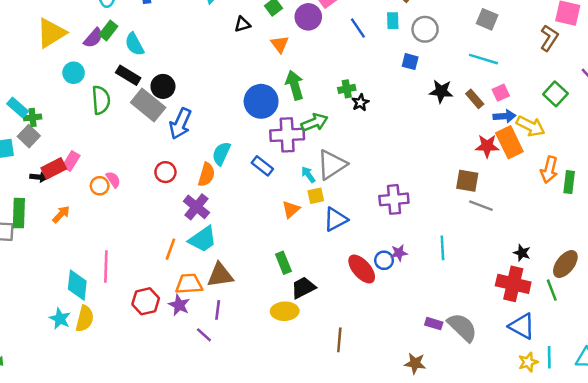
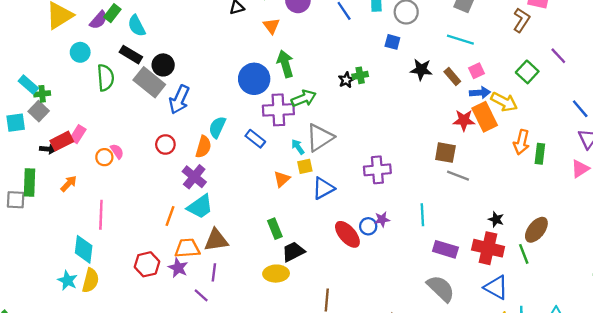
green cross: (347, 89) -> (360, 75), moved
pink line: (106, 266) -> (101, 215), moved
purple rectangle: (434, 324) -> (445, 249), moved, size x1.5

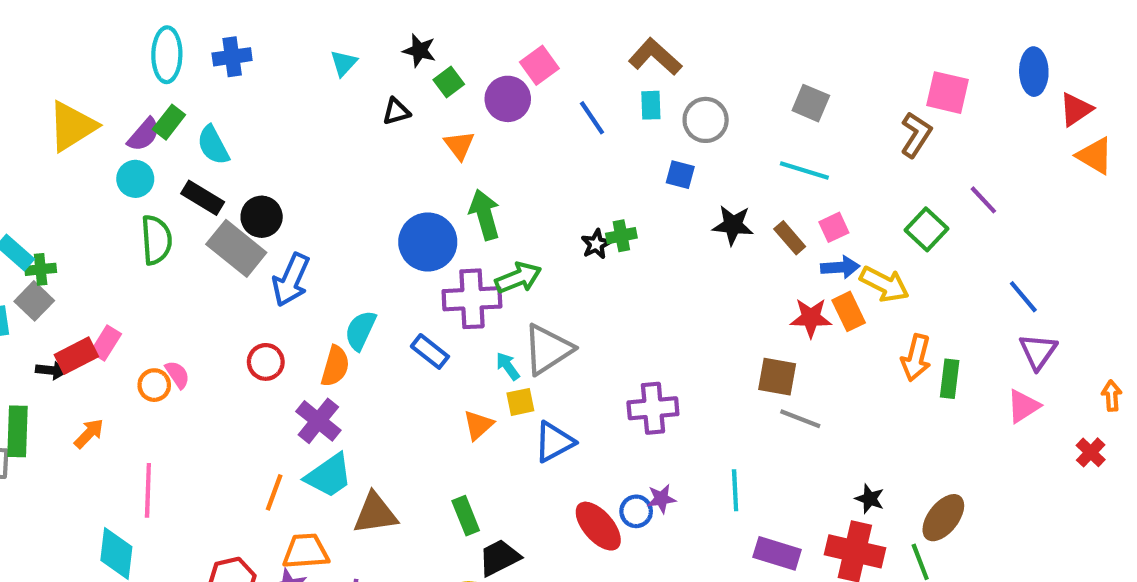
cyan circle: (80, 52) -> (135, 179), moved
orange rectangle: (485, 117) -> (849, 311), size x0.7
brown triangle: (216, 240) -> (375, 513), moved

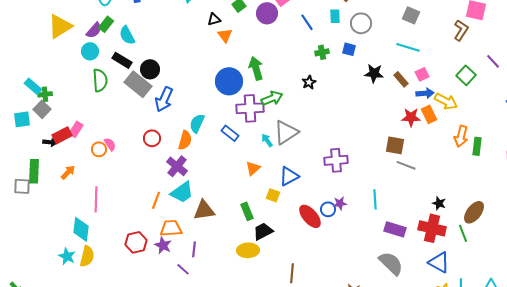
orange triangle: (459, 145) -> (225, 35), moved
green cross: (621, 236) -> (322, 52), moved
yellow square: (520, 402) -> (273, 195), moved, turned 32

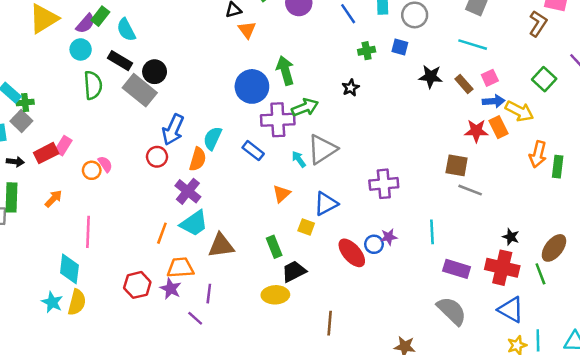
blue arrow: (164, 99) -> (173, 130), moved
black arrow: (50, 142) -> (15, 162), moved

